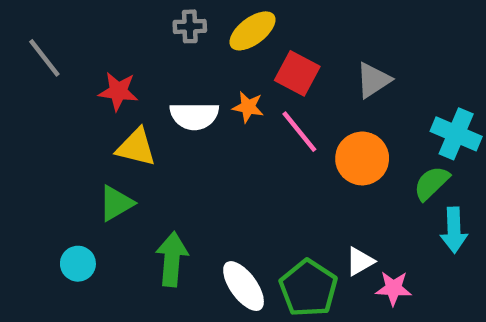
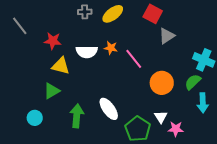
red square: (297, 73) -> (153, 14), moved
orange circle: (362, 158) -> (162, 83), moved
white triangle: (360, 261) -> (161, 117), turned -32
white ellipse: (244, 286) -> (109, 109), moved

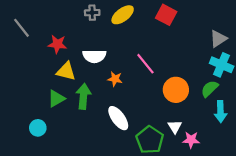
gray triangle: (167, 36) -> (218, 39), moved
orange star: (111, 48) -> (115, 79), moved
green arrow: (77, 116) -> (83, 96), moved

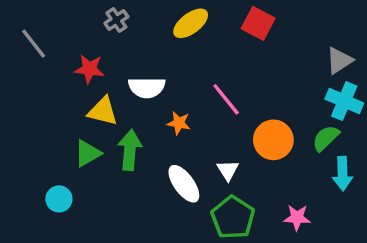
gray cross: (92, 13) -> (116, 20), moved, turned -32
white triangle: (175, 127) -> (228, 170), moved

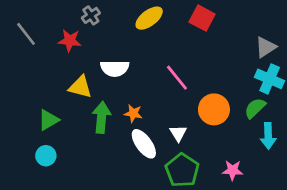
red star: (89, 69) -> (70, 41), moved
orange star: (179, 123) -> (133, 113), moved
green triangle: (88, 153) -> (49, 120), moved

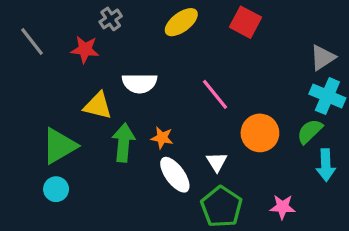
green triangle: (49, 120) -> (59, 146), size x1.4

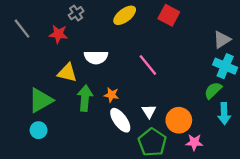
orange circle: (260, 133) -> (179, 120), moved

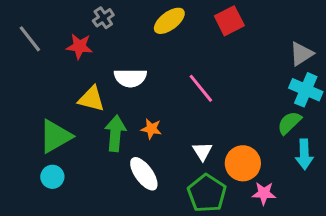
red square: (169, 15) -> (229, 21), turned 35
white ellipse: (120, 120) -> (144, 174), moved

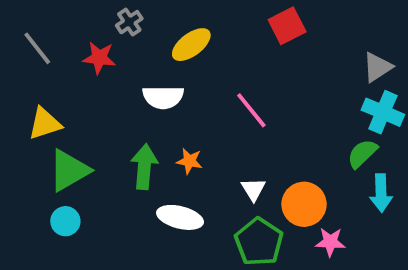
yellow ellipse: (169, 21) -> (191, 45), moved
yellow triangle: (91, 99) -> (45, 123), moved, turned -32
white ellipse: (144, 174) -> (180, 217), turned -40

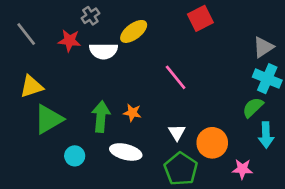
white semicircle: (163, 97) -> (103, 51), moved
cyan circle: (65, 221) -> (75, 156), moved
pink star: (330, 242) -> (242, 169), moved

